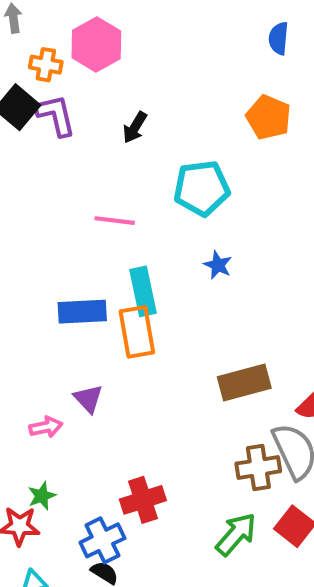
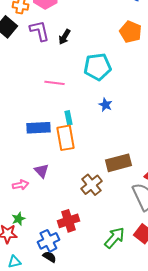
purple L-shape: (56, 115) -> (39, 31), moved
cyan rectangle: (143, 291) -> (68, 118), size x0.6
brown cross: (258, 467) -> (91, 185), moved, turned -30

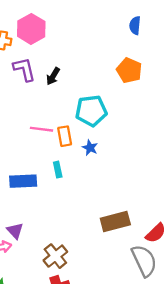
blue star: (105, 105) -> (90, 148), moved
orange rectangle: (65, 138) -> (65, 136), moved, size x0.7
purple triangle: (41, 171) -> (15, 231), moved
brown cross: (91, 185) -> (55, 256), moved

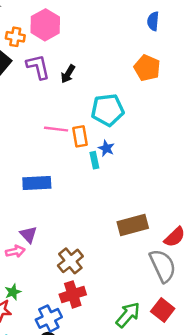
cyan rectangle: (58, 170) -> (94, 160), moved

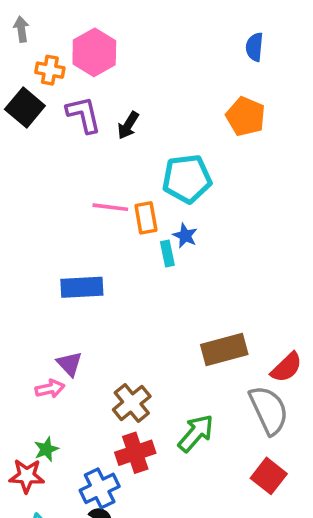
green arrow: (128, 315) -> (196, 433), moved

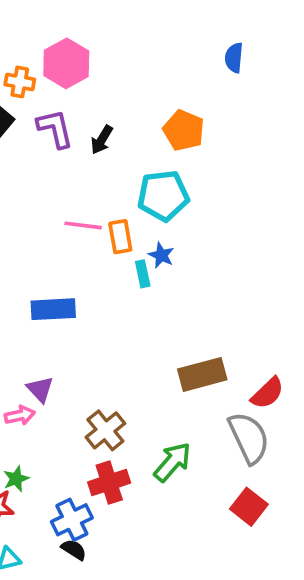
orange pentagon: (246, 116) -> (184, 130), moved

